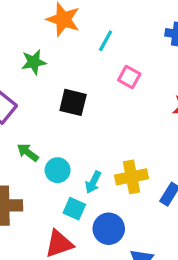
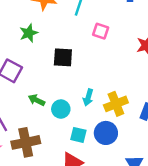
cyan arrow: (93, 182) -> (88, 97), moved
blue circle: (109, 229) -> (106, 133), moved

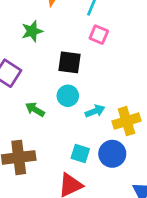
pink square: (101, 31) -> (99, 35), moved
cyan arrow: (88, 97) -> (95, 111), turned -133
cyan circle: (61, 109) -> (68, 96), moved

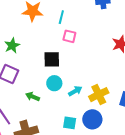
green star: (32, 31) -> (12, 45), moved

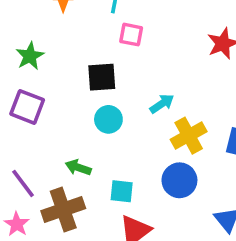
cyan arrow: (75, 91) -> (162, 104), moved
green arrow: (33, 97) -> (78, 167), moved
cyan square: (70, 123) -> (122, 191), moved

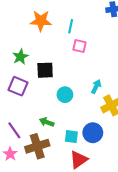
black square: (102, 77) -> (45, 70), moved
cyan arrow: (162, 104) -> (96, 86), turned -32
blue circle: (179, 180) -> (93, 133), moved

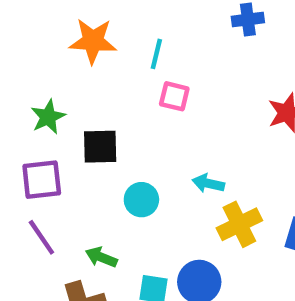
purple square: (18, 86) -> (42, 180), turned -30
cyan arrow: (96, 86) -> (208, 183), turned -104
purple line: (14, 130) -> (41, 237), moved

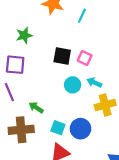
pink square: (174, 96) -> (85, 58), moved
black square: (100, 147) -> (62, 56), moved
cyan circle: (141, 200) -> (73, 85), moved

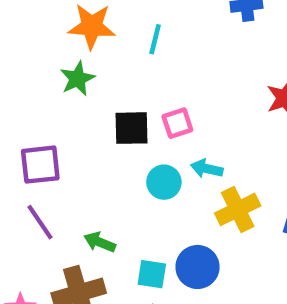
green star: (24, 35) -> (77, 79), moved
pink square: (85, 58) -> (177, 123), turned -32

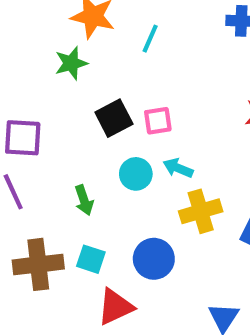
black square: (132, 128) -> (114, 118), turned -36
green arrow: (100, 242) -> (84, 200), moved, turned -140
cyan square: (152, 274) -> (91, 259), moved

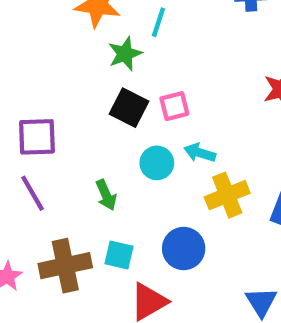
green star: (71, 63) -> (125, 54), moved
black square: (114, 118) -> (129, 108), turned -30

